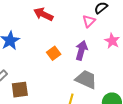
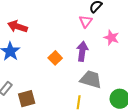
red arrow: (43, 14) -> (18, 26), moved

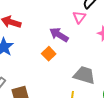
purple arrow: (82, 51) -> (59, 35), moved, turned -66

